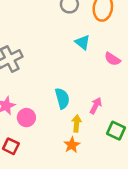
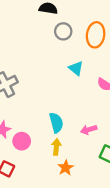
pink arrow: (96, 106) -> (89, 130), turned -133
yellow arrow: (77, 123) -> (56, 147), moved

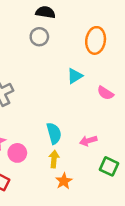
gray circle: (63, 31) -> (39, 37), moved
cyan triangle: (76, 68) -> (75, 76), turned 49

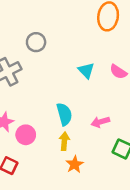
gray circle: (39, 37) -> (36, 42), moved
cyan triangle: (75, 76) -> (86, 70), moved, turned -42

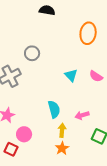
pink circle: (26, 135) -> (24, 134), moved
yellow arrow: (64, 141) -> (62, 130), moved

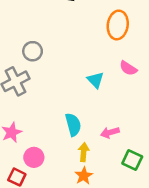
gray circle: (32, 53) -> (33, 51), moved
pink semicircle: (96, 76) -> (128, 68), moved

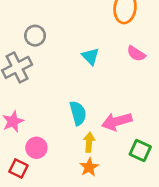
cyan triangle: (95, 80) -> (90, 56), moved
pink arrow: (110, 132) -> (117, 121), size x1.5

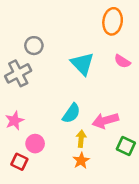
cyan triangle: (90, 56) -> (82, 64), size x1.5
cyan semicircle: (78, 113) -> (71, 113), turned 50

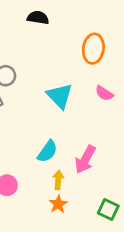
pink arrow: (105, 121) -> (85, 159), turned -45
green square: (126, 146) -> (108, 210), moved

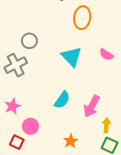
orange ellipse: (93, 49) -> (82, 18), moved
yellow arrow: (58, 180) -> (106, 125), moved

